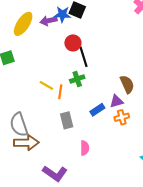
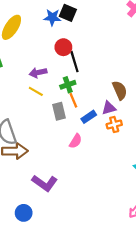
purple arrow: (49, 21) -> (38, 73), moved
orange line: (60, 92) -> (73, 100), moved, turned -32
gray rectangle: (67, 120) -> (59, 111), moved
pink semicircle: (85, 148) -> (76, 141), moved, turned 32

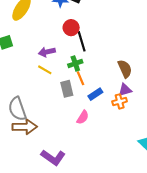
purple triangle: (109, 108) -> (125, 90), moved

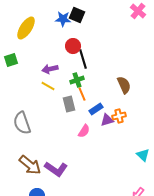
purple triangle: (125, 90) -> (107, 120), moved
brown arrow: (25, 127) -> (30, 165), moved, turned 40

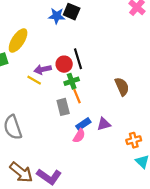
yellow ellipse: (26, 28) -> (18, 41), moved
red circle: (73, 46) -> (64, 64), moved
yellow line: (48, 86) -> (34, 80), moved
blue rectangle: (96, 109) -> (83, 124), moved
orange cross: (119, 116) -> (134, 140), moved

